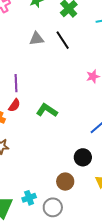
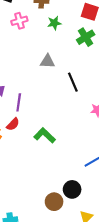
black line: (63, 40) -> (73, 82), moved
brown circle: (65, 182) -> (54, 202), moved

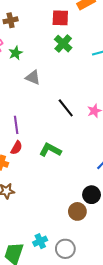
green star: (54, 23) -> (16, 53), moved
gray triangle: (47, 61) -> (33, 77), turned 35
black line: (73, 82) -> (66, 108), moved

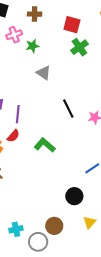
red square: (60, 18) -> (72, 25), moved
brown circle: (77, 211) -> (54, 226), moved

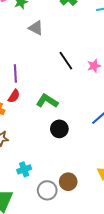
black circle: (74, 196) -> (59, 129), moved
cyan cross: (16, 229) -> (24, 169), moved
gray circle: (38, 242) -> (47, 190), moved

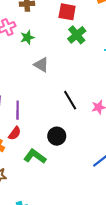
green L-shape: (47, 101) -> (35, 156), moved
black circle: (59, 129) -> (57, 136), moved

